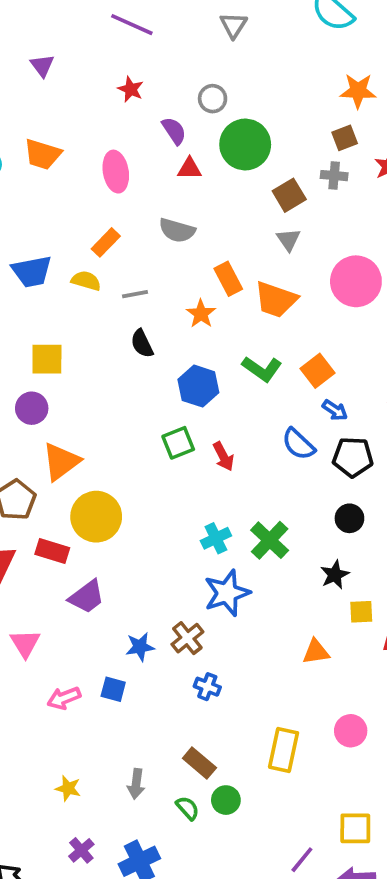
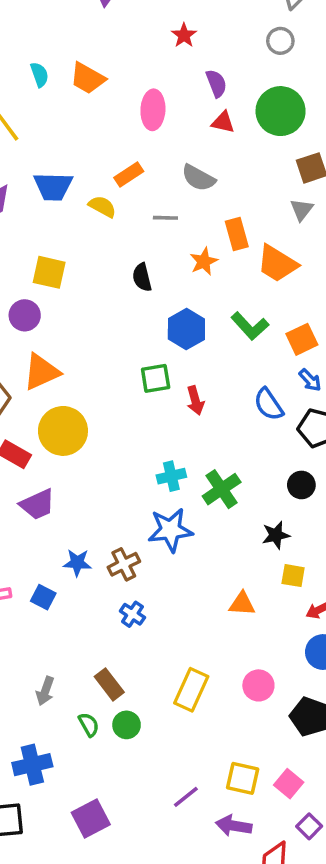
gray circle: (213, 99) -> (280, 41), moved
gray line: (135, 294) -> (165, 218), moved

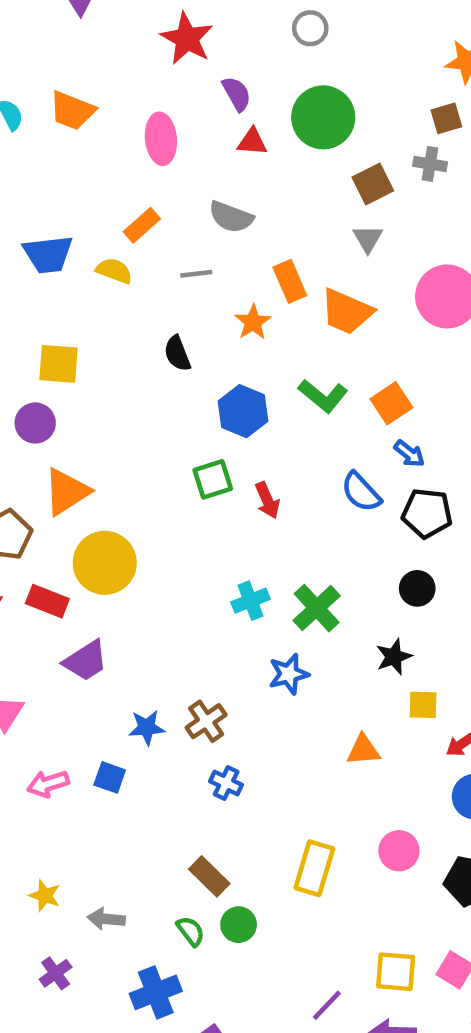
red star: (184, 35) -> (187, 39), size x1.6
blue star: (170, 530) -> (289, 674), moved, size x0.7
gray arrow: (45, 691) -> (106, 919), moved, turned 84
blue cross: (32, 765) -> (156, 992), moved

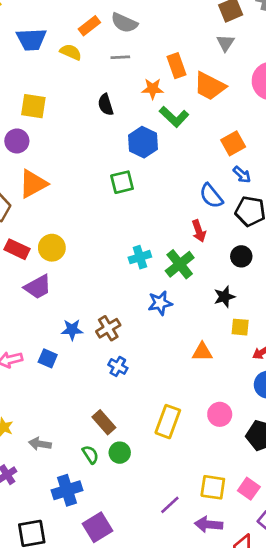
gray semicircle: (231, 217) -> (124, 23), moved
orange star: (253, 322) -> (153, 89), turned 30
green L-shape: (323, 396) -> (174, 117), moved
red arrow: (267, 500) -> (199, 231), moved
yellow circle: (105, 563) -> (52, 248), moved, size x0.7

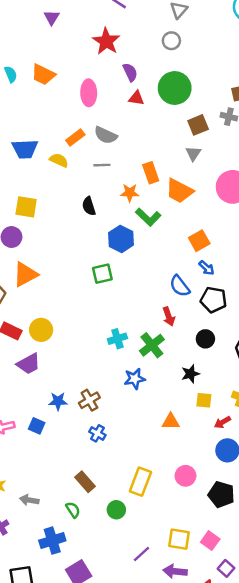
green circle: (120, 453) -> (116, 510), moved

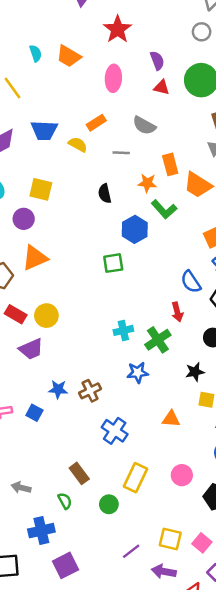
red star: (106, 41) -> (118, 29), moved
gray semicircle: (106, 135) -> (144, 125), moved
blue cross: (97, 433) -> (115, 431), moved, size x1.5

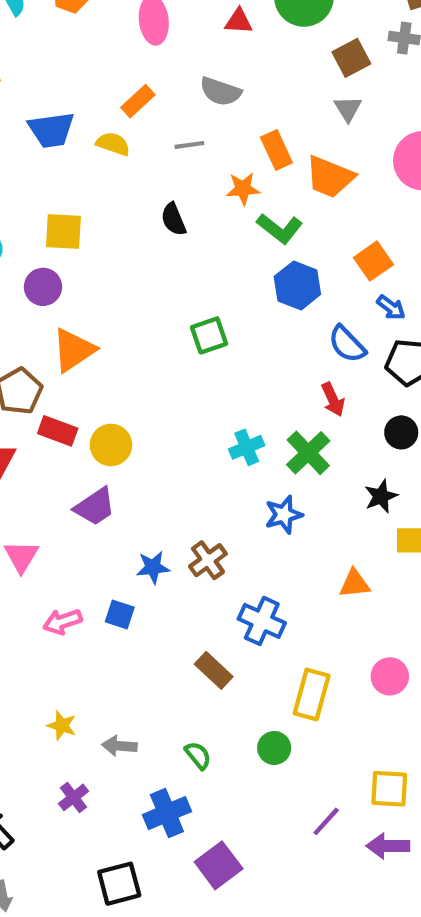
blue hexagon: (135, 229) -> (297, 285), moved
red rectangle: (16, 314) -> (58, 431), moved
brown rectangle: (79, 473) -> (214, 670), moved

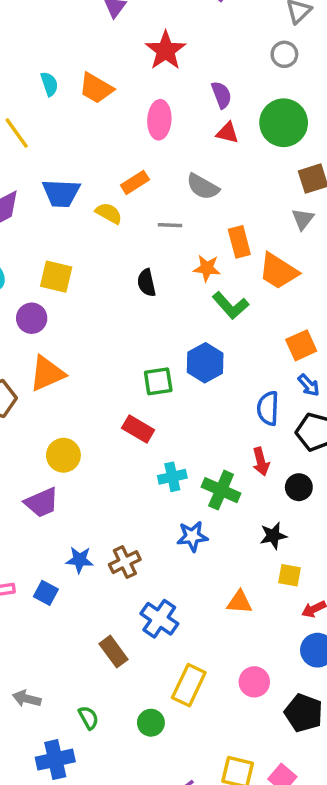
blue hexagon: (297, 285) -> (205, 363), moved
blue semicircle: (347, 344) -> (268, 408), turned 36
red arrow: (333, 399) -> (261, 462), moved
red rectangle: (58, 431) -> (138, 429), moved
green cross: (308, 453) -> (221, 490), turned -33

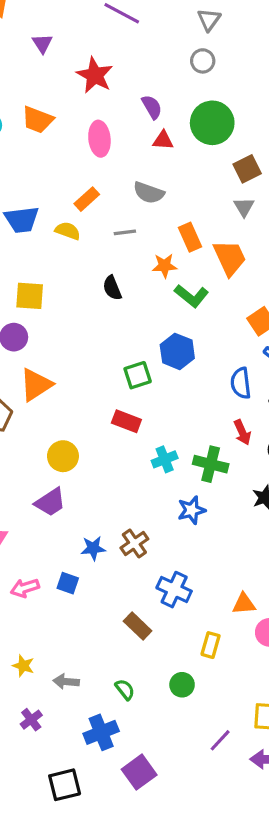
orange trapezoid: (278, 271) -> (230, 258), turned -138
orange triangle: (239, 602) -> (244, 604), moved
yellow rectangle: (189, 685) -> (211, 645), size x0.7

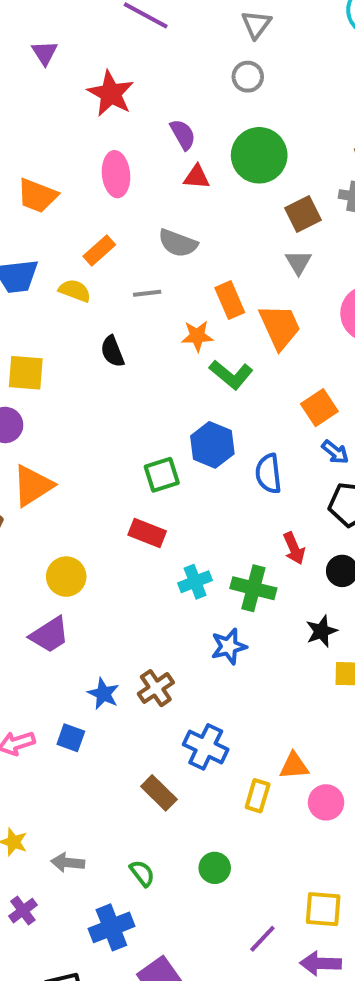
orange trapezoid: (38, 120) -> (37, 196), moved
black semicircle: (112, 288) -> (112, 351), moved
blue semicircle: (241, 383) -> (268, 474), moved
blue star: (93, 548) -> (103, 694), turned 30
yellow rectangle: (211, 645) -> (258, 796), moved

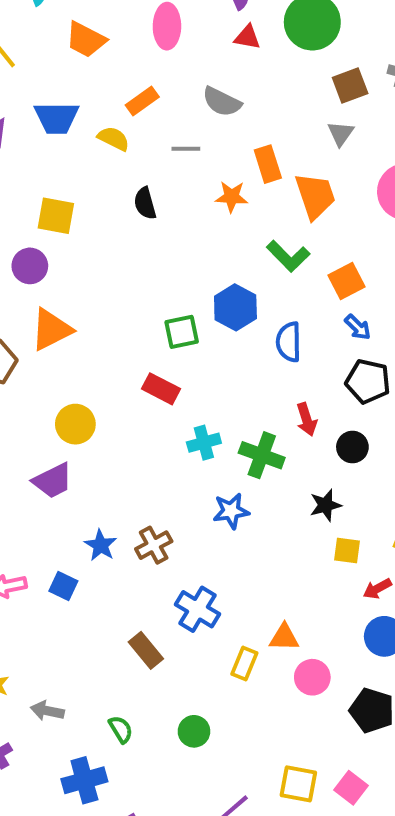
green L-shape: (231, 375) -> (288, 256), moved

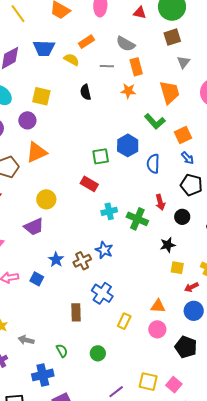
brown square: (350, 85) -> (172, 37), moved
orange rectangle: (268, 164) -> (136, 67), moved
blue star: (231, 511) -> (104, 250), moved, turned 30
orange triangle: (284, 637) -> (158, 306), moved
brown rectangle: (146, 650) -> (76, 312), turned 36

